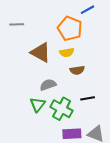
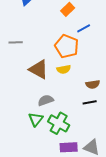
brown semicircle: (77, 70) -> (93, 84), moved
black line: (88, 98) -> (90, 102), moved

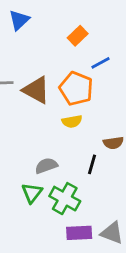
brown triangle: (39, 69) -> (36, 90), moved
black line: (90, 102) -> (92, 164), moved, turned -64

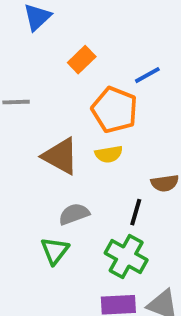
orange rectangle: (78, 36) -> (82, 60), moved
brown triangle: (36, 90) -> (60, 156), moved
green cross: (65, 199) -> (126, 257), moved

